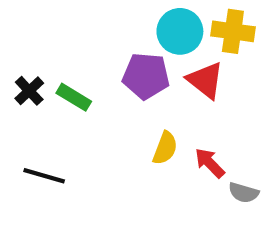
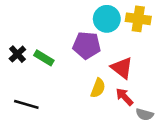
red triangle: (205, 80) -> (122, 68), moved

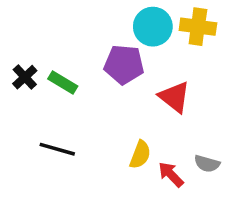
yellow semicircle: (98, 88) -> (140, 155), moved
red arrow: (124, 97) -> (171, 174), moved
black line: (26, 104) -> (57, 149), moved

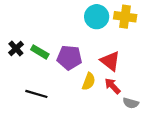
purple pentagon: (124, 64) -> (69, 58), moved
yellow semicircle: (140, 155) -> (89, 81), moved
red arrow: (171, 174) -> (113, 86), moved

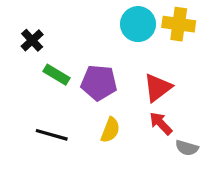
black cross: (16, 49) -> (32, 40), moved
red triangle: (110, 61) -> (158, 88), turned 45
yellow semicircle: (89, 81) -> (110, 130), moved

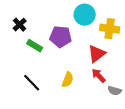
yellow cross: (179, 24) -> (110, 29), moved
purple pentagon: (99, 83) -> (61, 37), moved
black line: (52, 135) -> (32, 83), turned 30

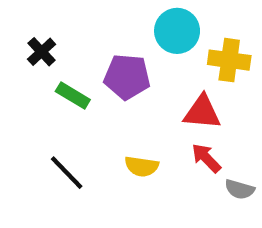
red triangle: (97, 54) -> (202, 112), turned 42
yellow semicircle: (68, 80) -> (142, 166), turned 77

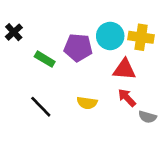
cyan circle: (177, 31) -> (110, 36), moved
black cross: (42, 52) -> (14, 32), moved

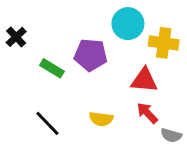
cyan circle: (110, 36) -> (128, 24), moved

